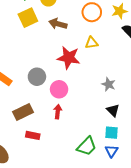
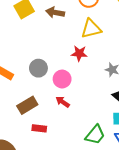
yellow triangle: (92, 43) -> (91, 29), size x1.5
red star: (69, 58) -> (79, 53), moved, size x0.7
red arrow: (58, 112) -> (63, 102), turned -56

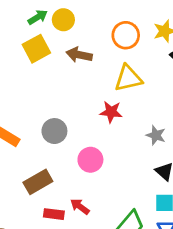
pink circle: (62, 79) -> (90, 160), moved
red arrow: (63, 102) -> (80, 207), moved

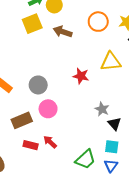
yellow triangle: (128, 78) -> (111, 62), moved
gray star: (156, 135) -> (102, 109), moved
pink circle: (90, 160) -> (48, 109), moved

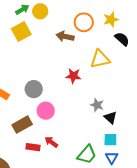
brown arrow: (63, 32) -> (65, 36), moved

